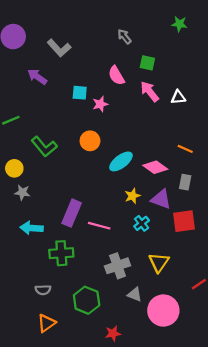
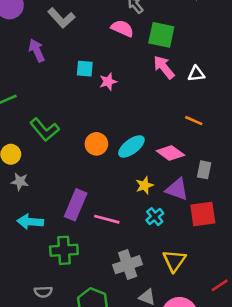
green square: (147, 63) -> (161, 35), size x1.5
pink semicircle: (116, 75) -> (122, 28), moved, turned 144
purple arrow: (37, 77) -> (37, 50), turned 30
orange circle: (90, 141) -> (96, 144), moved
orange line: (185, 149) -> (194, 121), moved

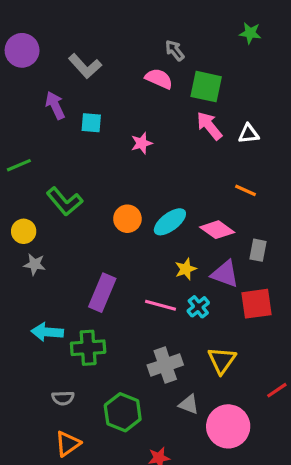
cyan square: (85, 69) -> (91, 123), moved
pink line: (107, 219) -> (160, 305), moved
cyan arrow: (30, 222) -> (47, 332), moved

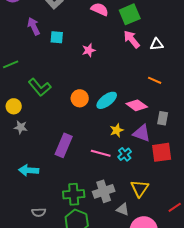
green square: (206, 87) -> (130, 14), turned -35
green cross: (88, 348) -> (74, 194), moved
gray triangle: (189, 404) -> (123, 209), moved

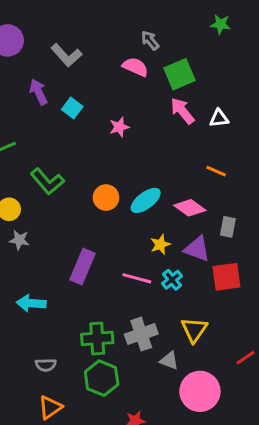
cyan square: (57, 37) -> (72, 108), turned 32

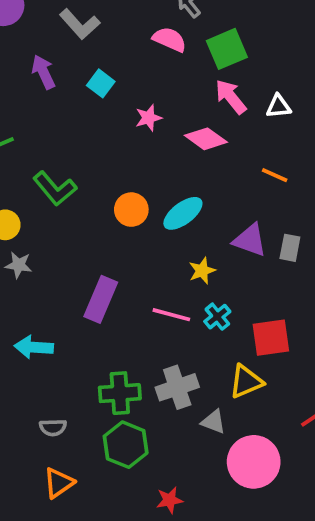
cyan square: (72, 108) -> (101, 83), moved
pink diamond: (190, 208) -> (206, 139), moved
purple triangle: (197, 249) -> (250, 240), moved
red square: (226, 277) -> (271, 338), moved
yellow triangle: (194, 330) -> (246, 382), turned 32

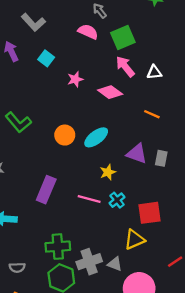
gray cross: (177, 387) -> (89, 262), moved

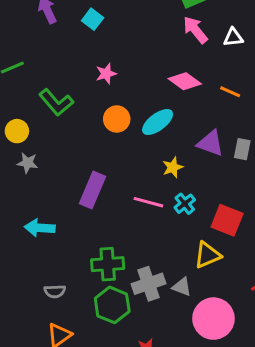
pink star: (75, 79) -> (106, 74), moved
pink diamond: (110, 92) -> (185, 81), moved
red square: (150, 213) -> (227, 220), turned 30

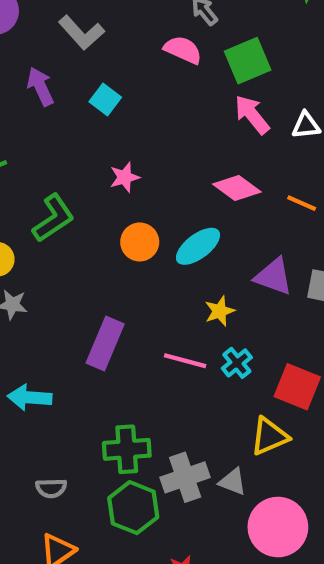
green L-shape: (56, 102) -> (53, 218), turned -84

